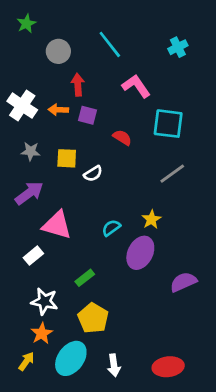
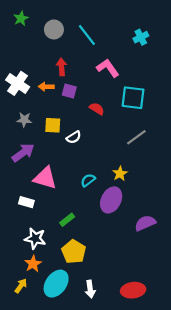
gray circle: (58, 51) -> (54, 29), moved
white rectangle: (33, 256) -> (26, 202), turned 56

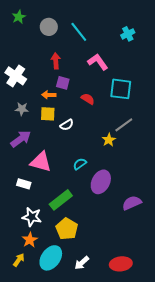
orange arrow: (46, 87) -> (49, 95), moved
yellow star: (120, 174) -> (109, 140), moved
green rectangle: (67, 220) -> (61, 200), size x1.6
white arrow: (90, 289) -> (82, 263), turned 56

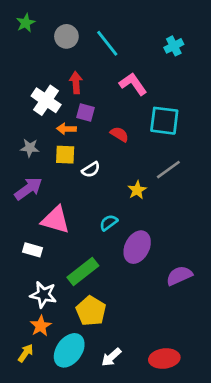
white cross: (16, 76) -> (46, 100), moved
yellow star: (109, 140) -> (137, 190), moved

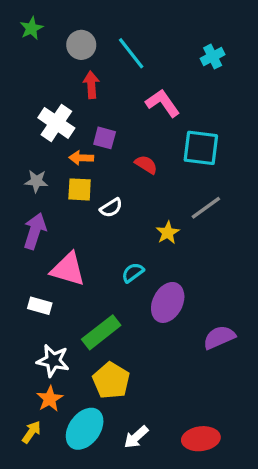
red arrow: (76, 83) -> (91, 85), moved
purple arrow: (28, 189) -> (35, 231), turned -36

